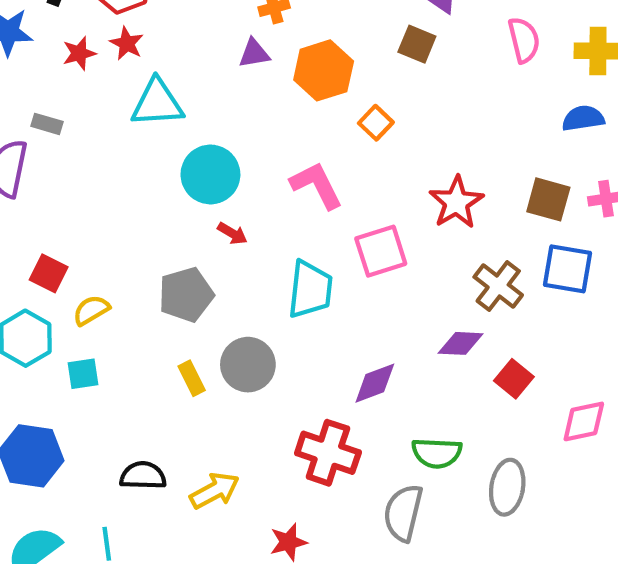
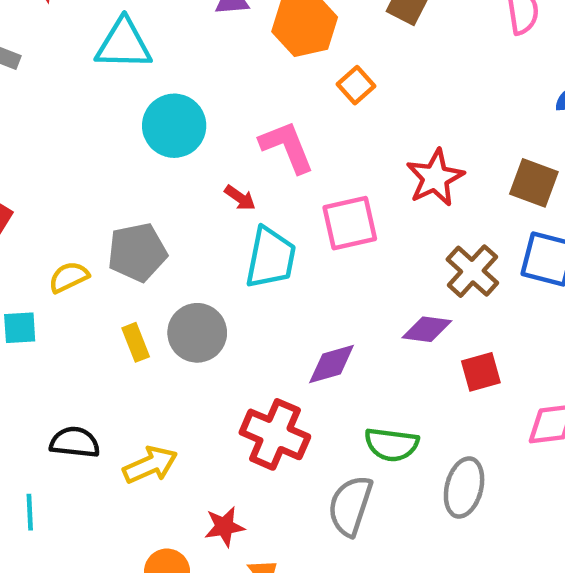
red arrow: (232, 233) -> (240, 198), moved
yellow semicircle: (91, 310) -> (69, 277), moved
red square: (514, 379) -> (481, 372), turned 30

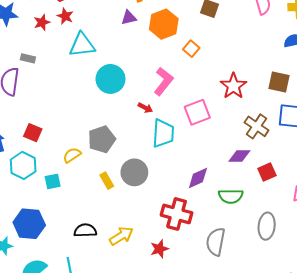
pink L-shape: (287, 147) -> (163, 81), turned 68
green semicircle: (392, 445) -> (231, 196), moved
red star: (224, 527) -> (159, 249), moved

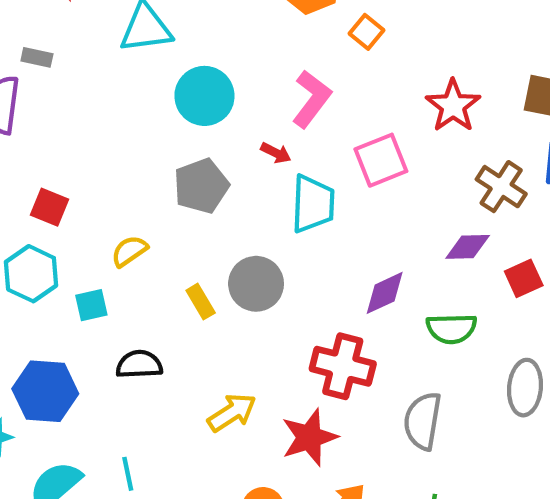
gray pentagon: (102, 139) -> (201, 186), moved
black semicircle: (85, 230) -> (139, 364), moved
red star: (159, 249) -> (309, 437), size x1.5

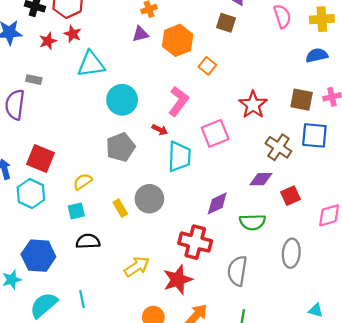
red square: (50, 207) -> (41, 158), size x1.4
cyan square: (91, 305) -> (76, 211), moved

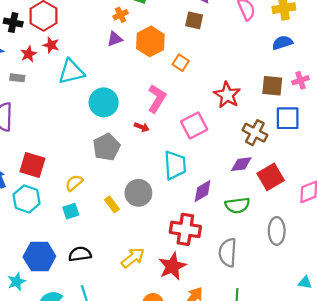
gray rectangle: (34, 80) -> (17, 78), moved
cyan trapezoid: (179, 157) -> (175, 165), moved
red square: (290, 196) -> (271, 177), size x1.4
black semicircle: (88, 241) -> (80, 254), moved

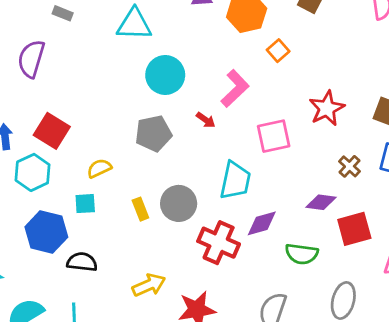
brown cross: (255, 133) -> (349, 166), size x0.7
red cross: (185, 229) -> (219, 243), moved
blue hexagon: (39, 256) -> (46, 232), moved

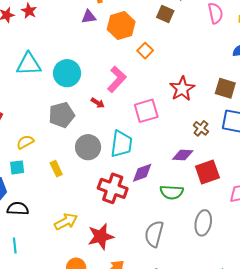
cyan triangle: (134, 24) -> (29, 64), moved
gray circle: (179, 203) -> (88, 147), moved

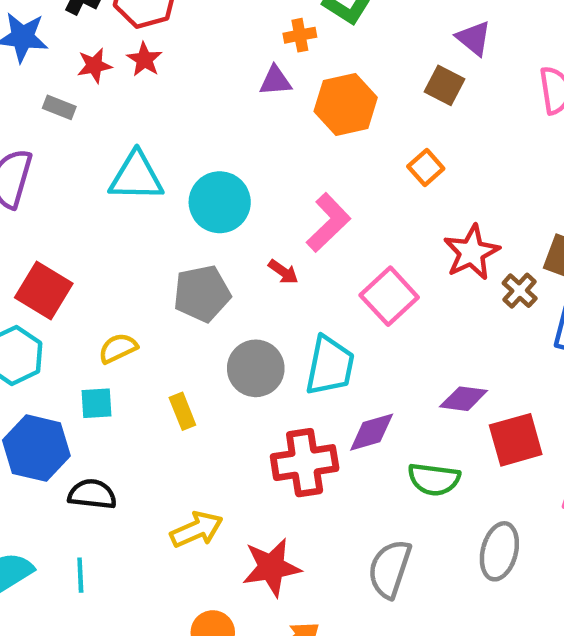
orange square: (145, 51) -> (426, 168), moved
pink square: (146, 111) -> (389, 296), turned -30
brown cross: (201, 128) -> (520, 291), moved
red cross: (113, 188) -> (305, 463), turned -32

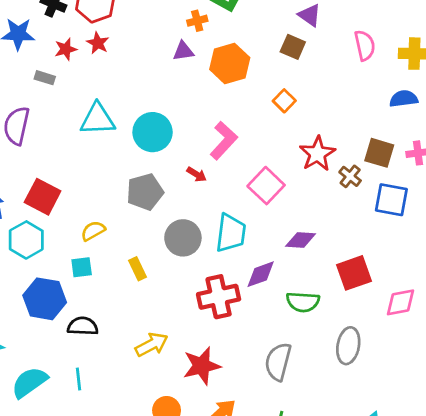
purple diamond: (464, 399) -> (301, 240), moved

